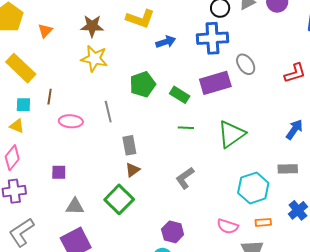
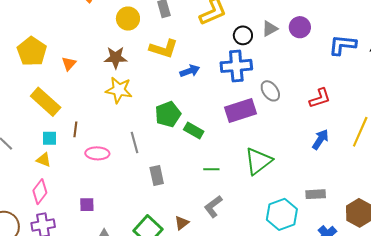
green rectangle: (180, 95) -> (194, 131), moved
green line: (186, 128) -> (211, 169), moved
blue arrow: (294, 129) -> (320, 139), moved
brown triangle: (133, 170) -> (182, 223), moved

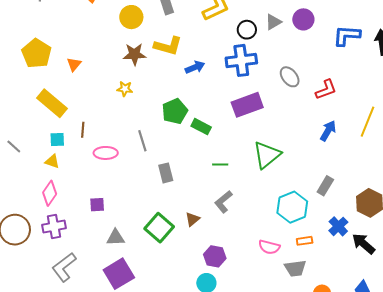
brown star: (116, 58) -> (135, 54), moved
yellow star: (119, 90) -> (125, 89), size x0.6
gray ellipse: (270, 91) -> (290, 77), moved
gray rectangle: (316, 194) -> (325, 186), turned -54

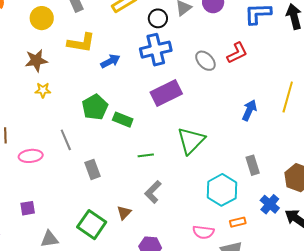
brown star: (135, 54) -> (36, 60), moved
red L-shape: (326, 90) -> (237, 53), moved
gray rectangle: (325, 186) -> (253, 165), turned -42

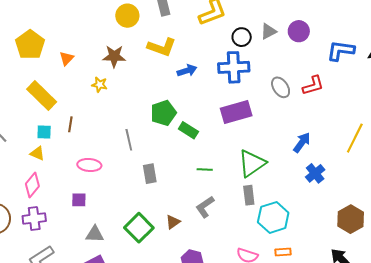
yellow star: (43, 90) -> (99, 85), moved
blue arrow: (249, 110) -> (302, 142), moved
pink ellipse: (31, 156) -> (89, 165), moved
gray rectangle: (253, 165) -> (249, 195), moved
blue cross: (270, 204) -> (315, 173), moved

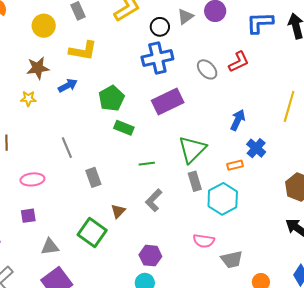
blue arrow: (187, 70) -> (68, 86), moved
green pentagon: (163, 113) -> (111, 98), moved
brown triangle: (173, 222) -> (118, 211), moved
orange rectangle: (283, 252) -> (235, 165), moved

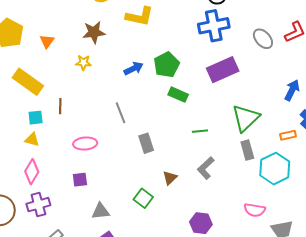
blue arrow: (68, 86) -> (134, 68), moved
green square: (92, 232) -> (143, 198), size x0.7

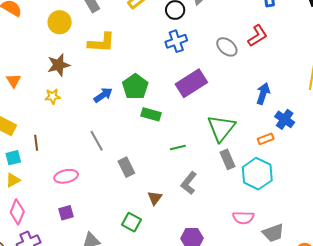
blue cross: (214, 26) -> (176, 41), size x0.7
yellow triangle: (32, 140) -> (13, 180), turned -35

